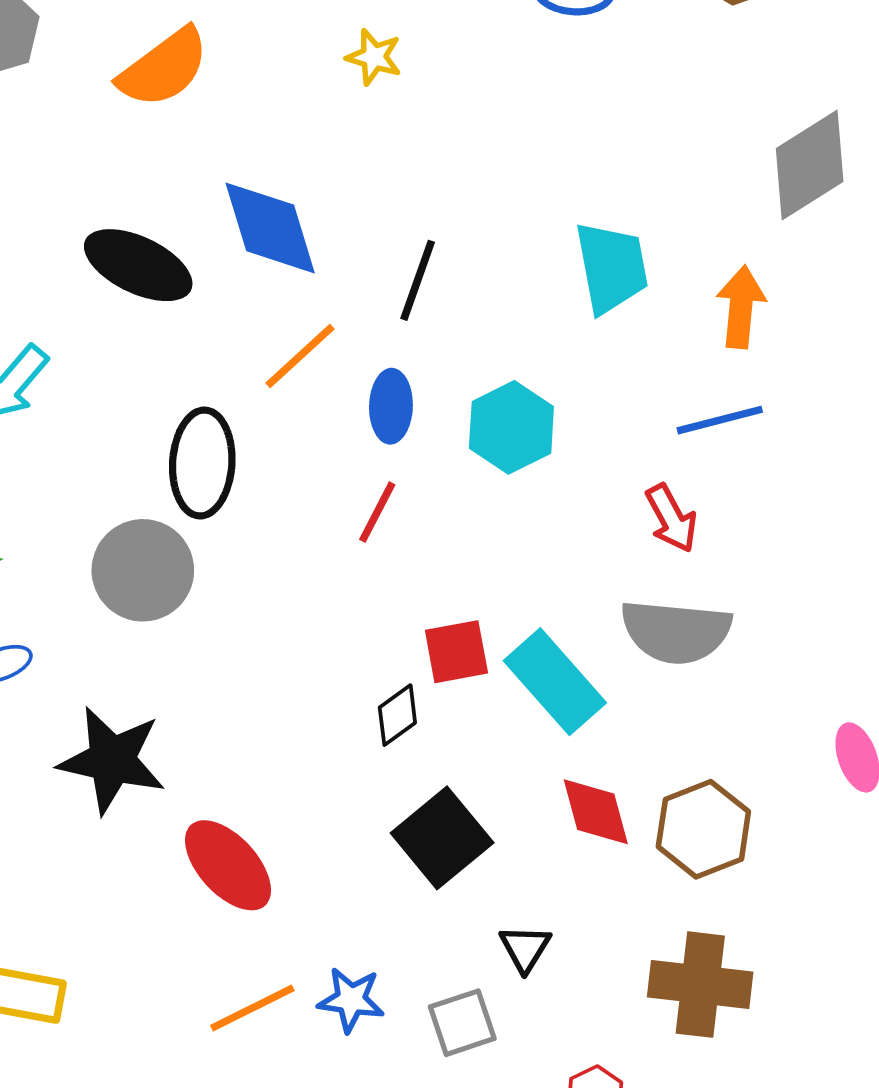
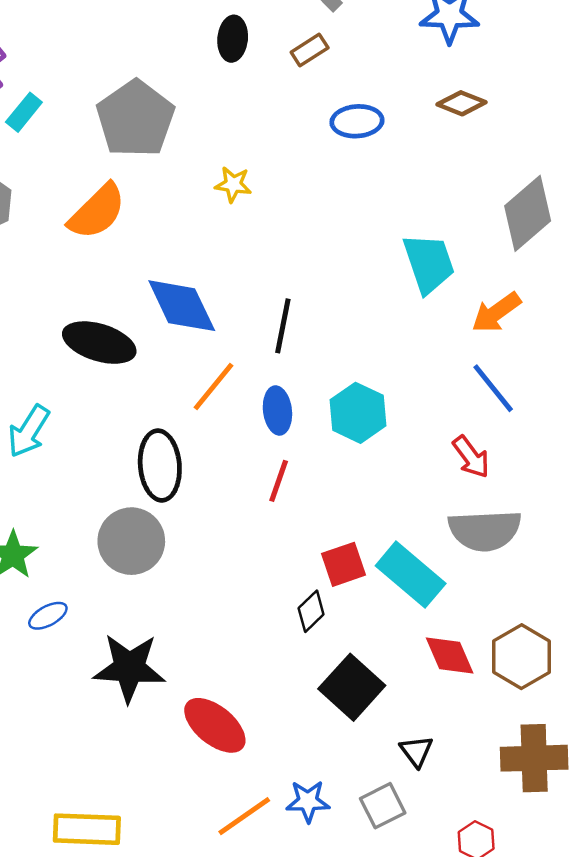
cyan trapezoid: (611, 267) -> (429, 263), moved
orange arrow: (741, 307) -> (496, 312), turned -123
blue line: (720, 420) -> (493, 388), turned 74

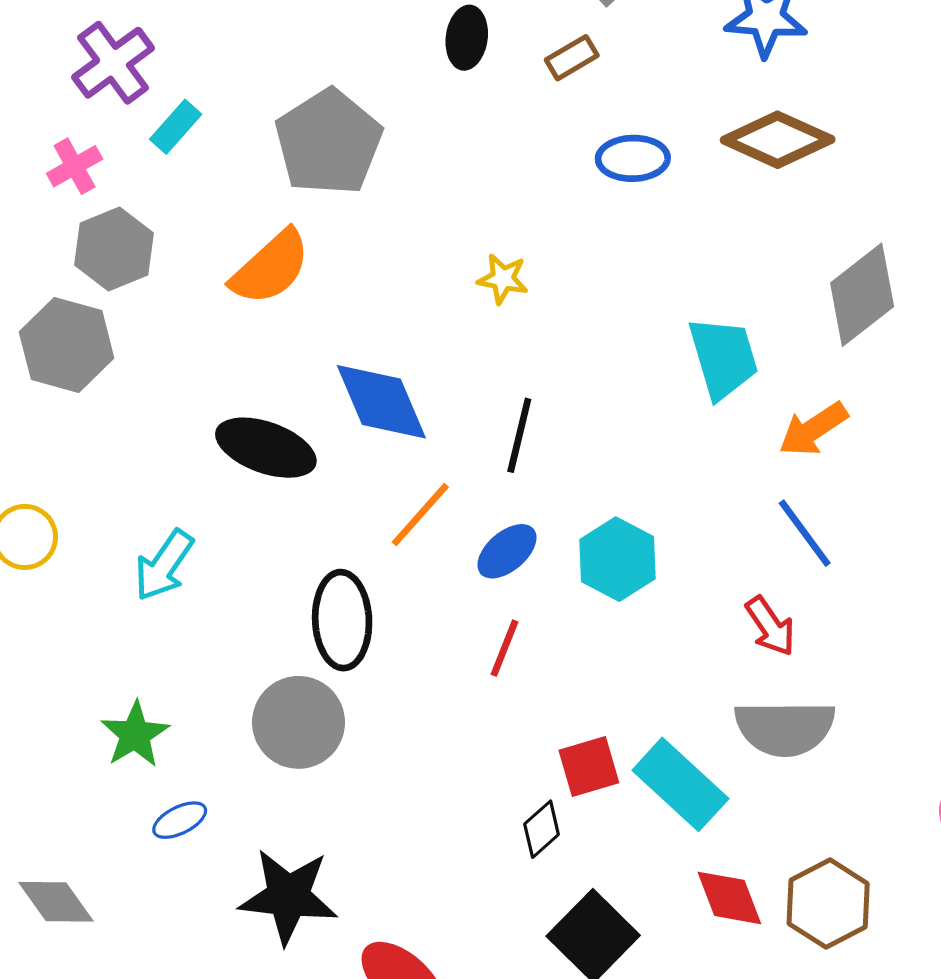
brown diamond: (461, 103) -> (778, 140), size x1.6
yellow star: (233, 184) -> (503, 279), moved
blue ellipse: (277, 410) -> (507, 551), turned 54

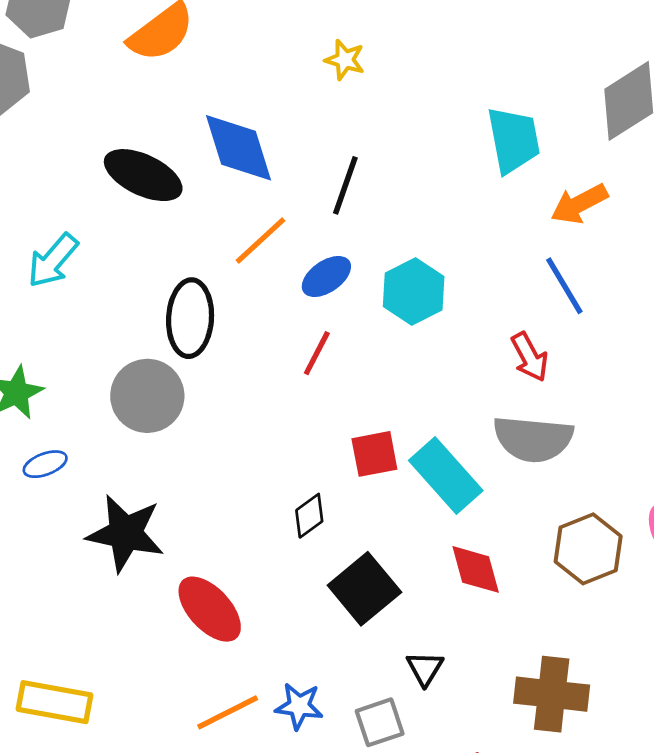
black diamond: (542, 829) -> (309, 516), moved
brown hexagon: (828, 904) -> (588, 549), moved

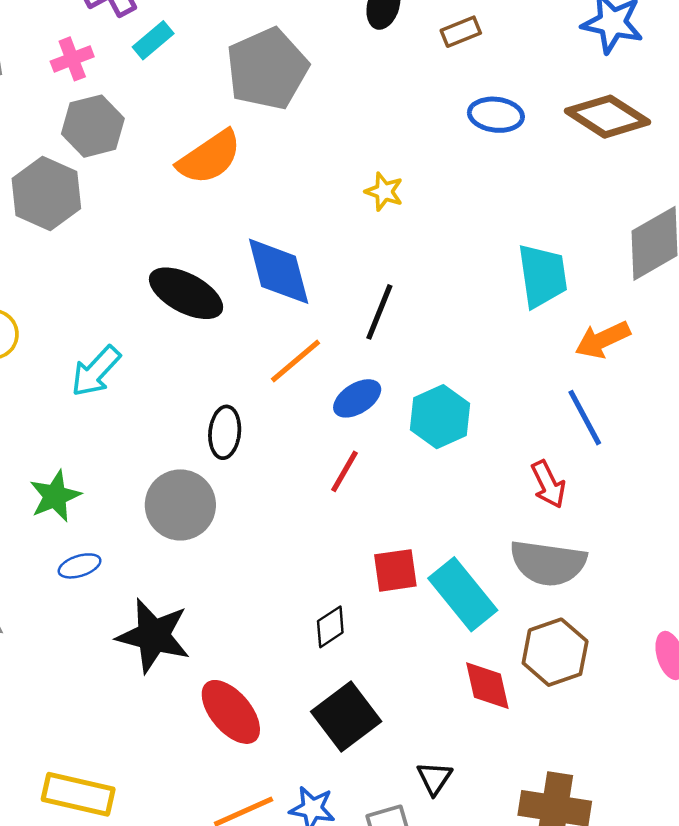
black ellipse: (190, 318) -> (225, 432), size x0.7
brown hexagon: (588, 549) -> (555, 652), moved
black square: (364, 589) -> (346, 717), moved

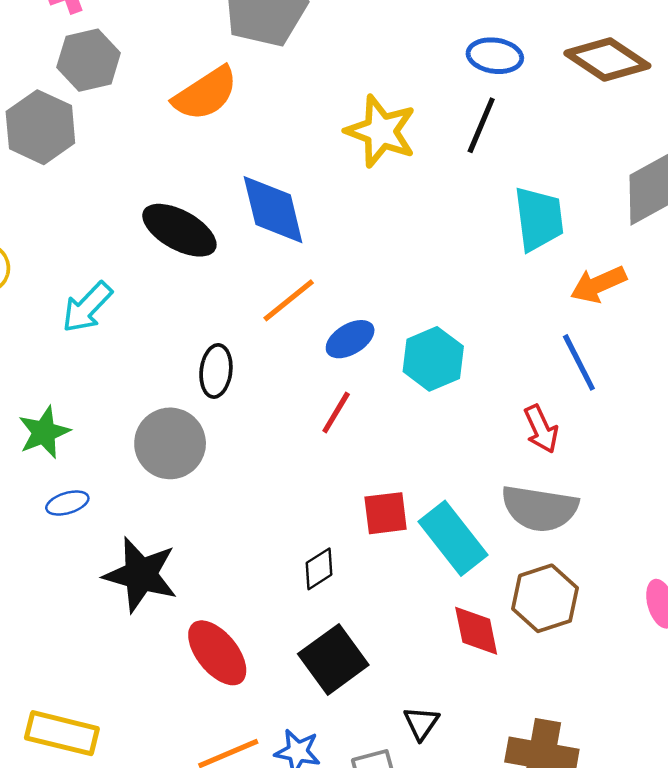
yellow star: (384, 192) -> (381, 131), size x1.8
black line: (379, 312) -> (481, 125), moved

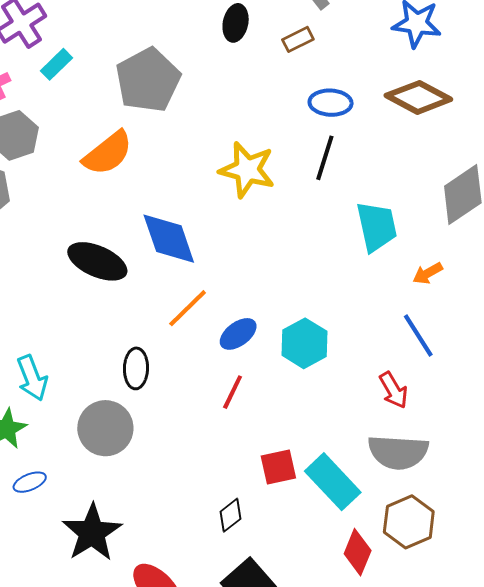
orange arrow: (598, 284) -> (428, 273), size x0.7
cyan arrow: (87, 307) -> (32, 378), moved, turned -60
black star: (141, 575) -> (92, 533), turned 30
red diamond: (476, 631) -> (358, 552), turned 39

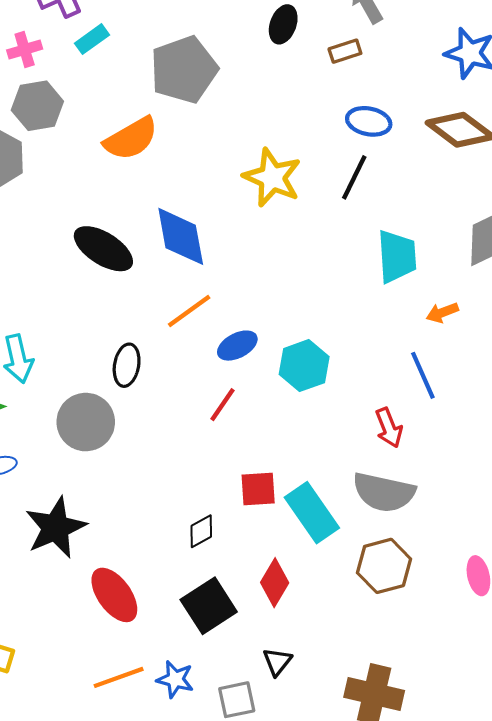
red diamond: (358, 552) -> (275, 583), moved

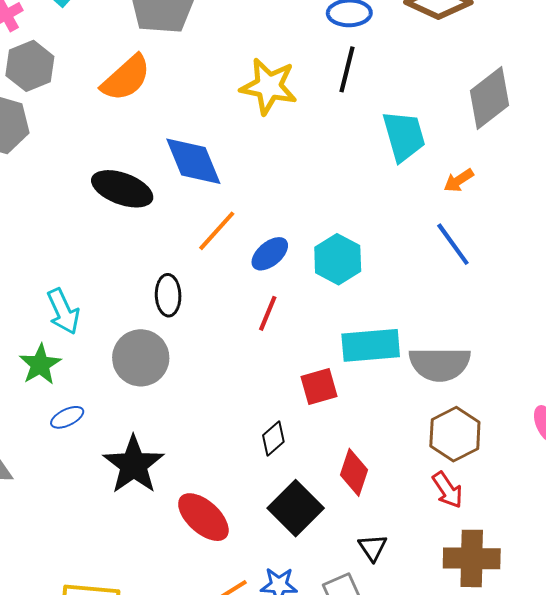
red arrow: (389, 428) -> (447, 490), moved
cyan rectangle: (312, 513) -> (371, 345), moved, turned -48

